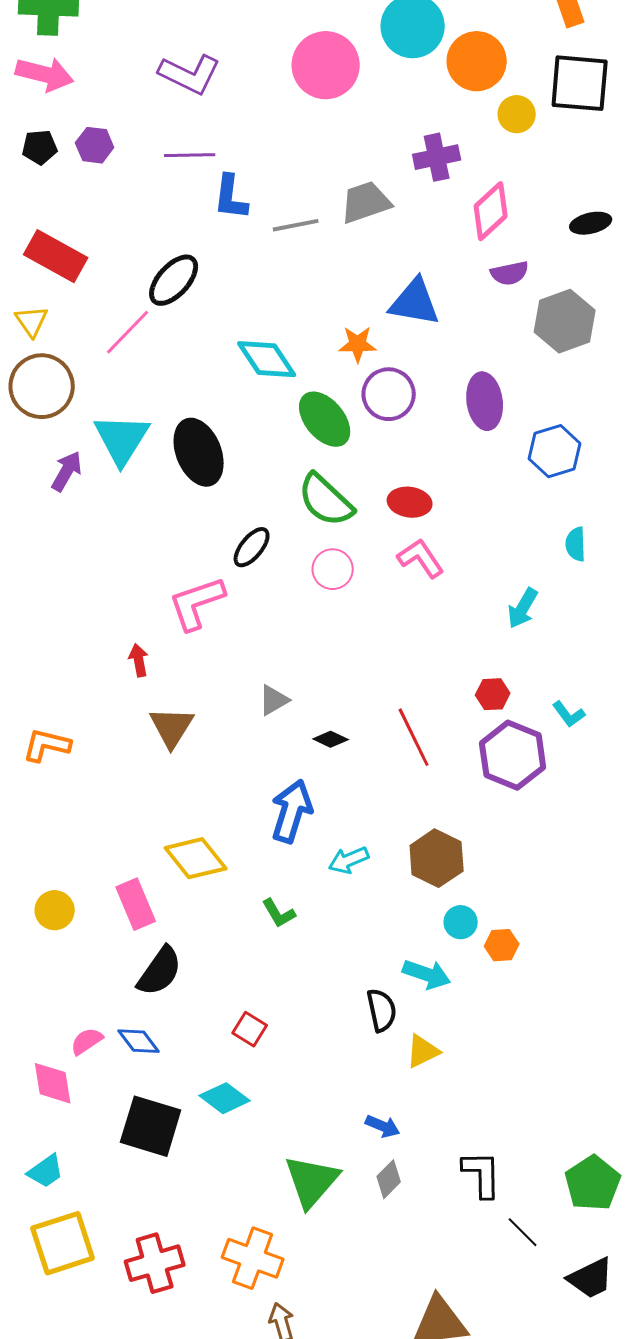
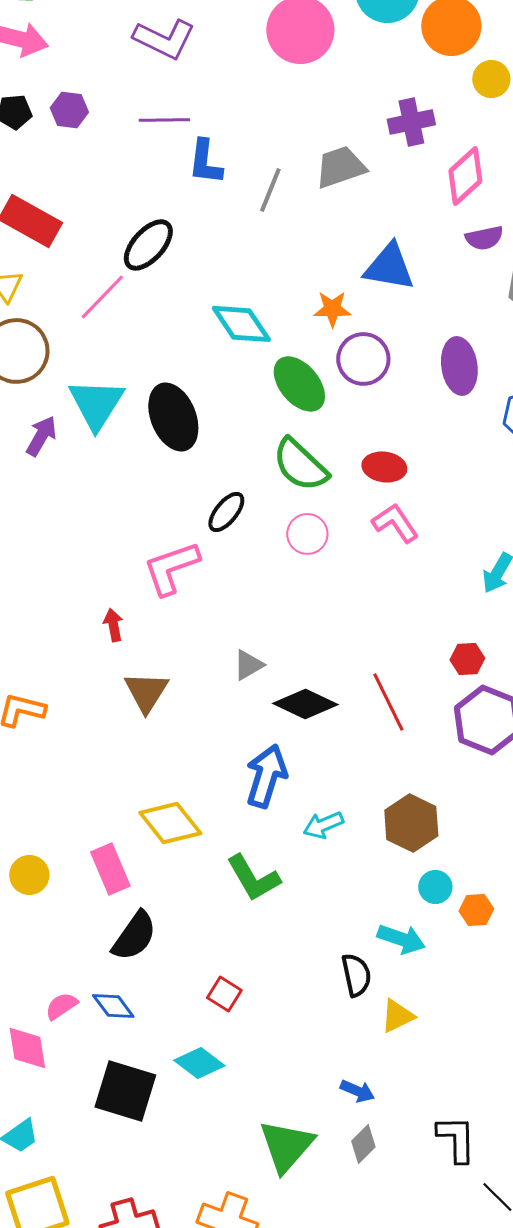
gray line: (296, 225) -> (270, 190), turned -57
black diamond: (331, 739) -> (305, 704), size x1.8
green L-shape: (279, 913) -> (253, 878), size x1.6

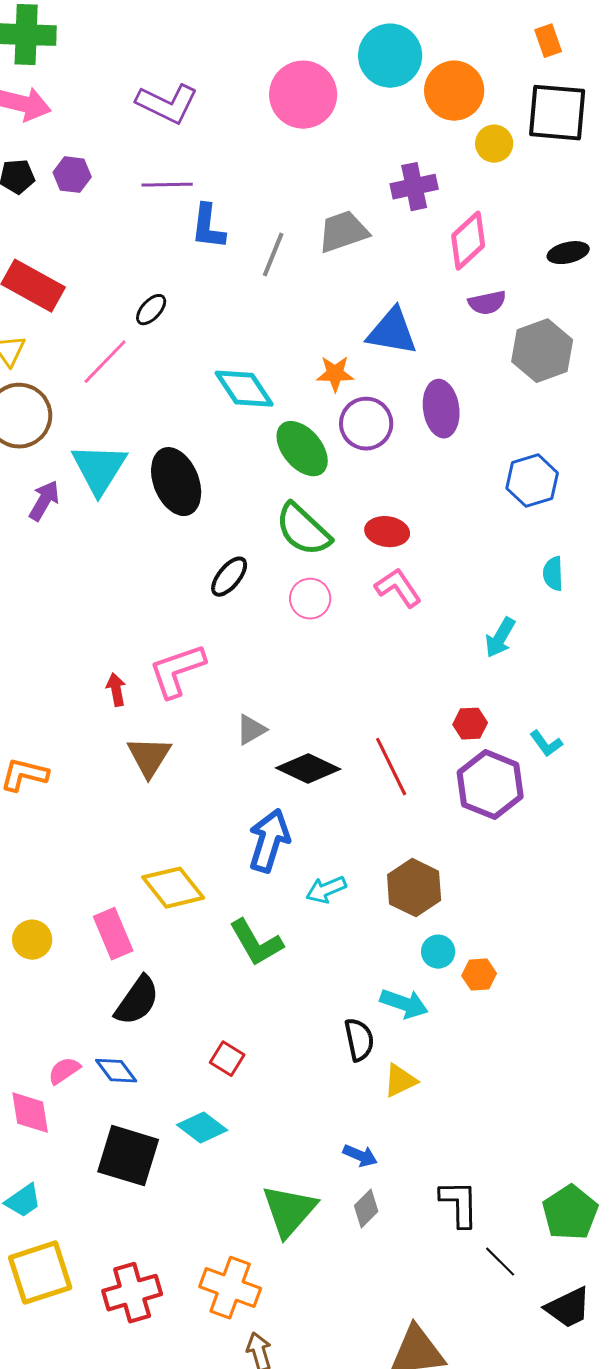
black ellipse: (148, 245) -> (151, 310), size x0.6
purple ellipse: (459, 366) -> (441, 409), moved
pink L-shape: (171, 568) -> (177, 671), moved

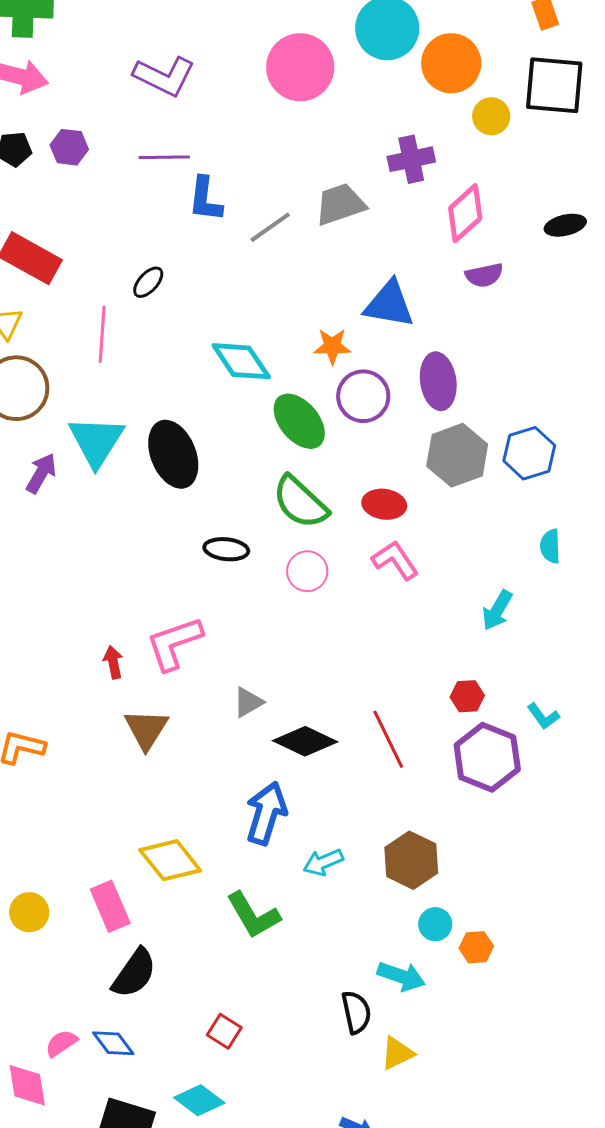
gray line: (273, 255) -> (270, 227), turned 33
gray hexagon: (542, 351) -> (457, 455), moved
pink line: (105, 362) -> (102, 334), turned -40
black ellipse: (229, 577) -> (226, 549), turned 57

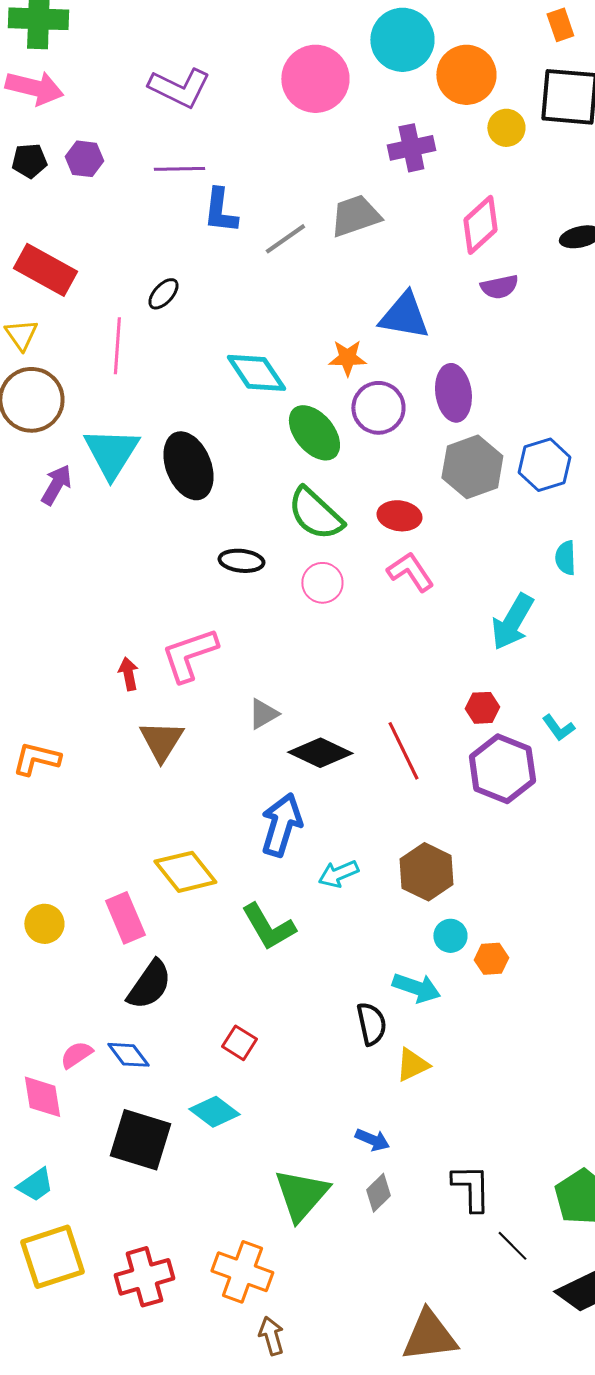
purple cross: (411, 159) -> (411, 148), moved
cyan arrow: (497, 610) -> (512, 622), size x1.4

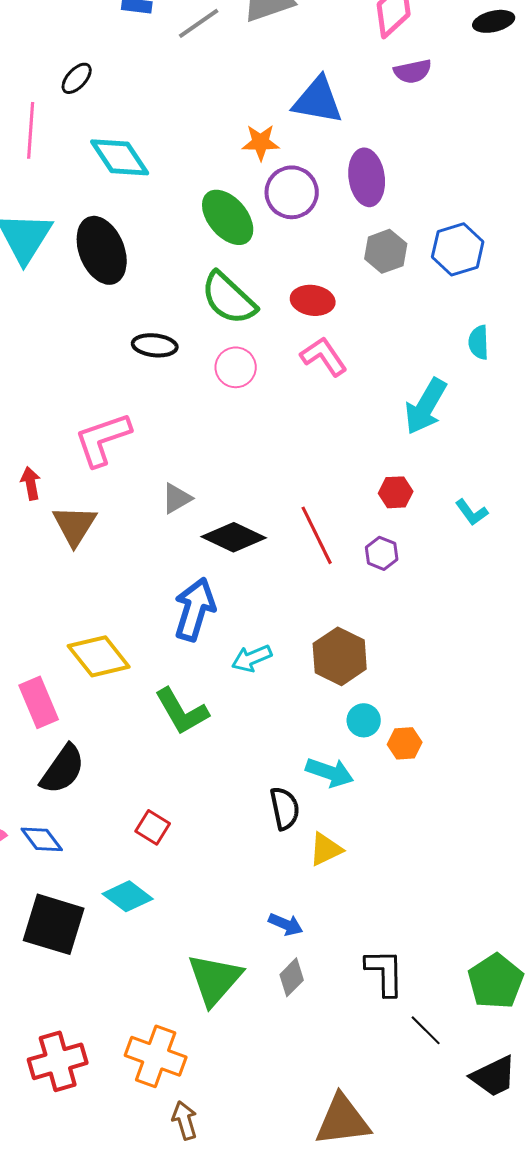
cyan diamond: (256, 373) -> (120, 157), moved
gray hexagon: (472, 467) -> (386, 251), size x0.7
red arrow: (128, 674) -> (31, 483), moved
purple hexagon: (502, 769) -> (382, 553), moved, size x0.5

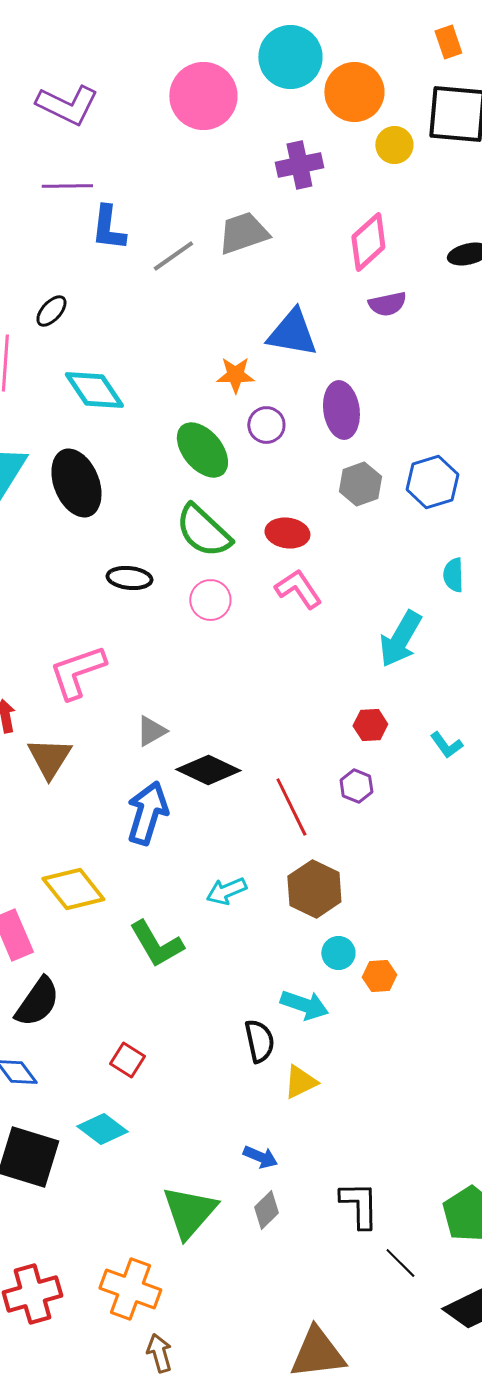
purple circle: (292, 192) -> (266, 425), size x0.7
red line: (317, 535) -> (291, 807), moved
blue arrow: (195, 609) -> (147, 813), moved

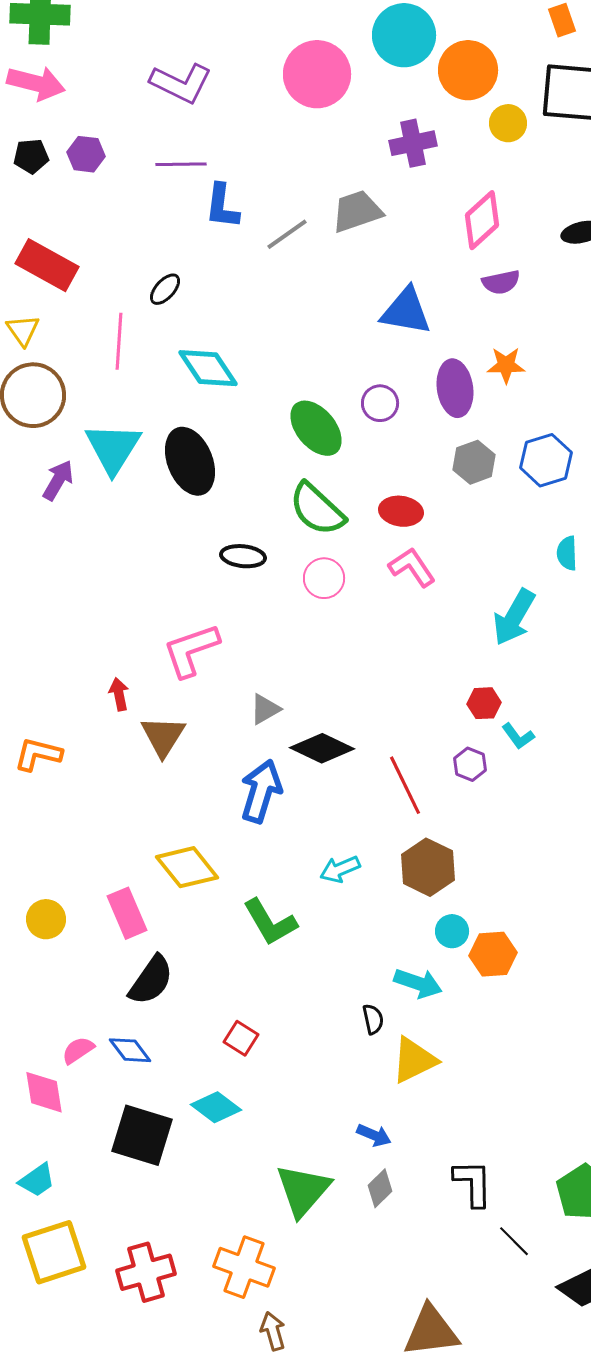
orange star: (235, 375) -> (506, 365), moved
cyan L-shape: (446, 745) -> (518, 736), moved
orange hexagon: (379, 976) -> (493, 954), size x1.4
black semicircle: (259, 1041) -> (373, 1019), size x0.7
yellow triangle: (300, 1082) -> (414, 1060), size x1.4

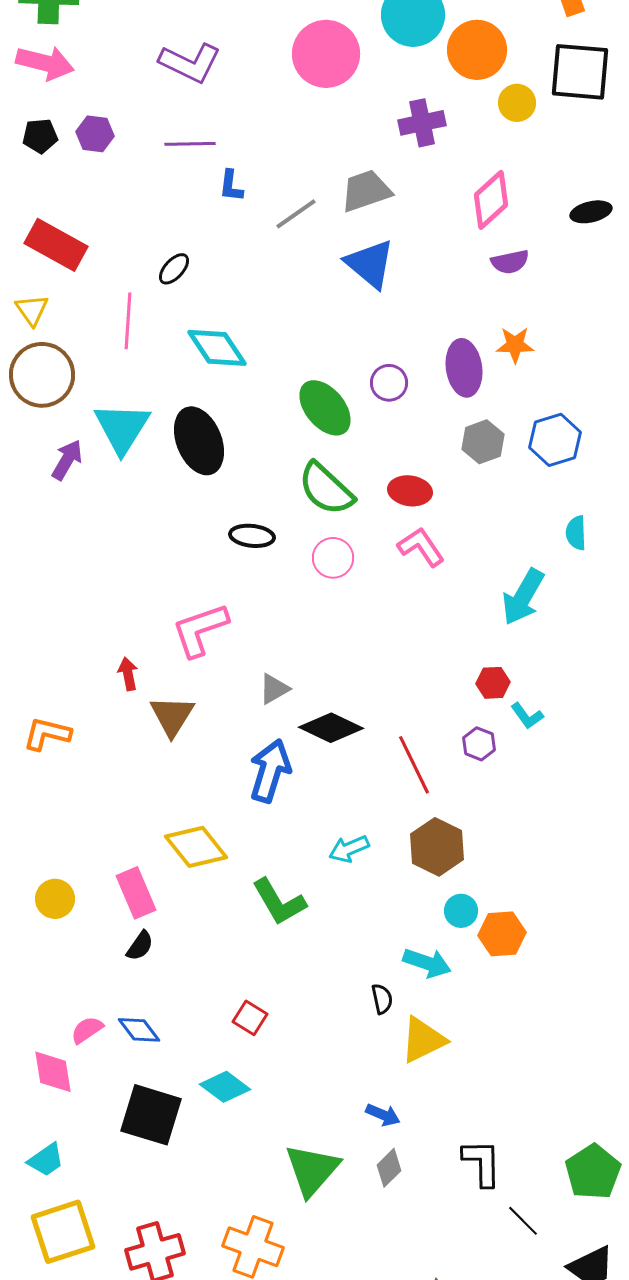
blue L-shape: (222, 206) -> (231, 186), size x0.7
blue triangle: (406, 311) -> (370, 264), moved, turned 30
black semicircle: (151, 980) -> (140, 946), moved, size x0.6

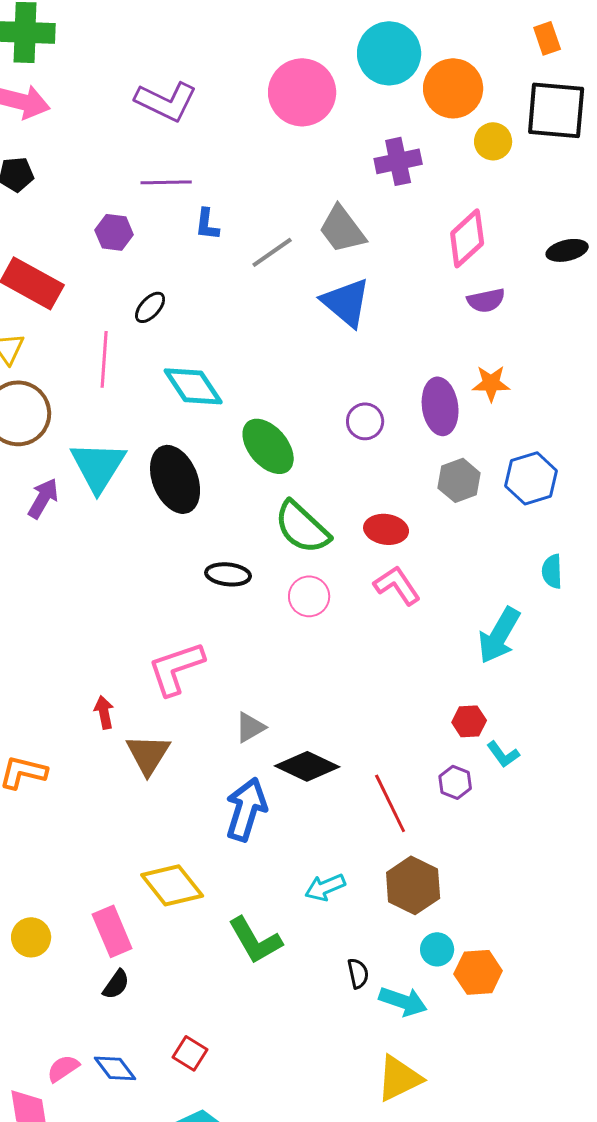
purple hexagon: (95, 134) -> (114, 232), moved
gray trapezoid: (366, 191) -> (342, 229), turned -108
green ellipse: (325, 408) -> (268, 446), moved
black semicircle: (382, 999) -> (358, 973), moved
red square: (250, 1018) -> (190, 1053), moved

